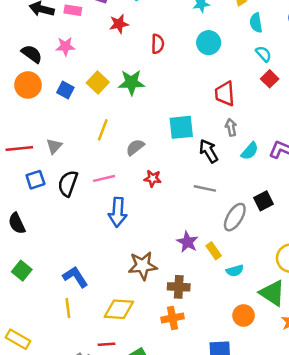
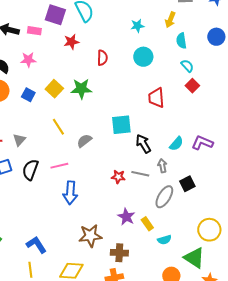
gray arrow: (231, 127) -> (162, 166), moved
yellow line: (103, 130) -> (58, 127), turned -54
red star: (153, 178) -> (118, 177), moved

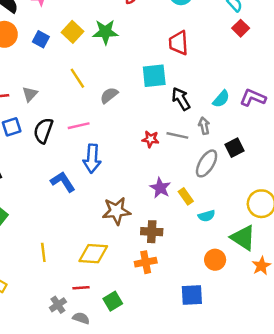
red trapezoid: (156, 98) -> (179, 43), moved
blue L-shape: (36, 245) -> (63, 182), moved

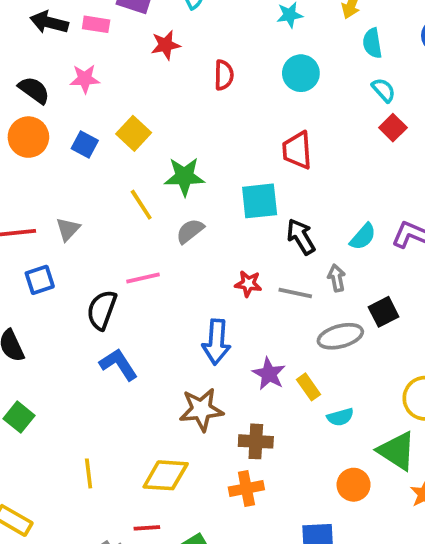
green star: (105, 32) -> (184, 177), moved
black semicircle: (43, 131) -> (102, 310), moved
red star: (151, 139) -> (248, 284), moved
blue arrow: (92, 159) -> (216, 342), moved
gray ellipse: (207, 163) -> (340, 336), turned 44

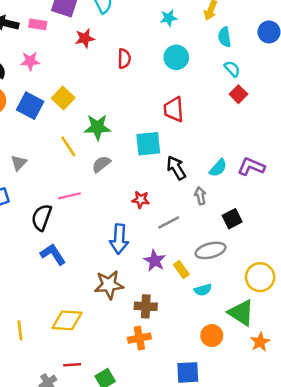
blue square: (85, 145) -> (30, 106), size x1.5
gray line: (295, 293) -> (169, 223), moved, turned -40
gray ellipse: (340, 336) -> (211, 250), moved
yellow line: (89, 473) -> (20, 330), moved
yellow diamond: (166, 475) -> (67, 320), moved

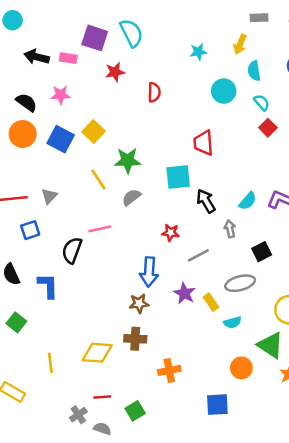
cyan circle: (176, 57) -> (224, 91), moved
blue L-shape: (53, 254) -> (48, 286), moved, turned 32
brown star: (109, 285) -> (139, 303), moved, size x0.7
brown cross: (146, 306) -> (135, 339), moved

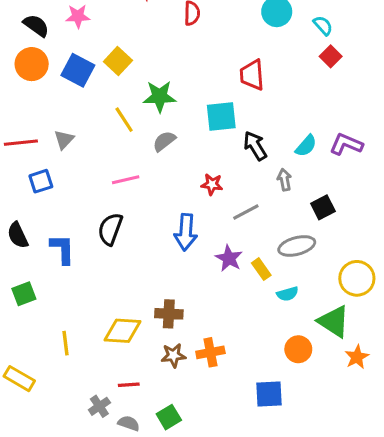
black semicircle: (72, 250) -> (110, 229), moved
brown star: (139, 303) -> (173, 355), moved
green square: (16, 322) -> (24, 294), turned 30
green square: (135, 411) -> (169, 417), moved

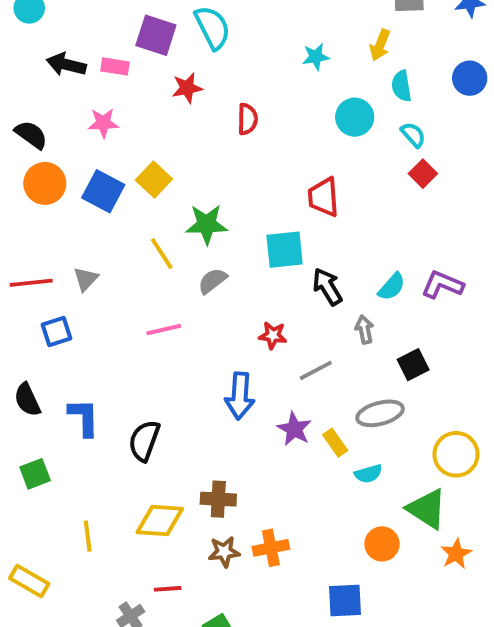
black semicircle: (36, 26) -> (31, 135), moved
black semicircle: (110, 229) -> (144, 441), moved

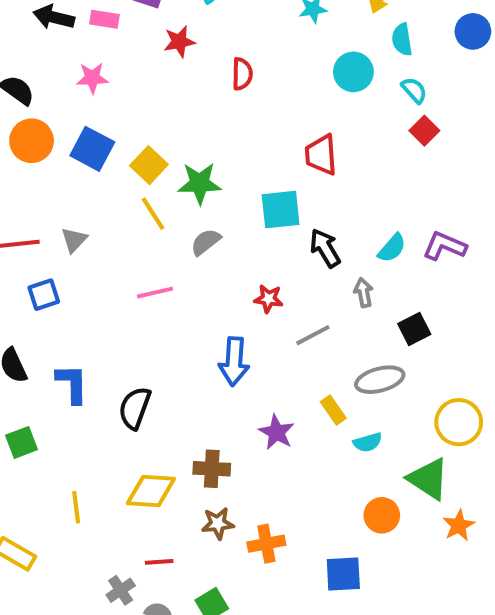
yellow square: (154, 179) -> (149, 165), moved
purple star: (294, 429) -> (277, 432), moved
orange cross: (271, 548) -> (266, 544), moved

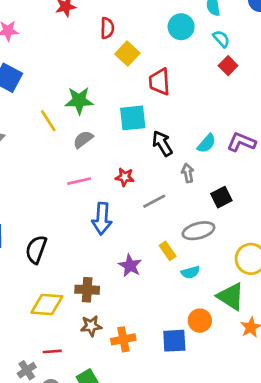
yellow square: (149, 165) -> (127, 54), moved
pink line: (155, 293) -> (79, 181), moved
blue square: (343, 574) -> (174, 341), moved

